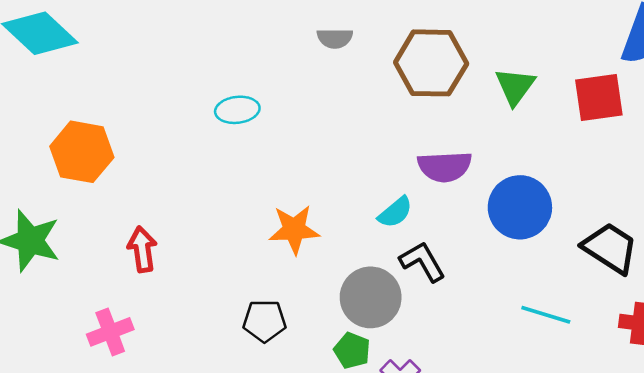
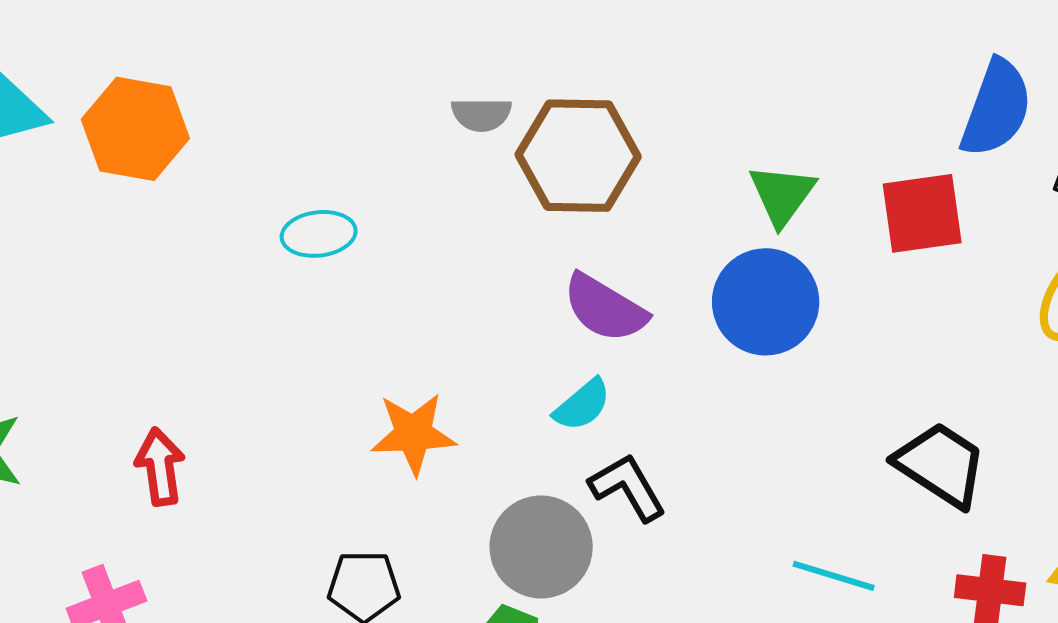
brown hexagon: (431, 63) -> (578, 156), moved
orange hexagon: (82, 152) -> (135, 129), moved
purple semicircle: (445, 167) -> (605, 308), moved, turned 34
blue circle: (520, 207) -> (766, 302), moved

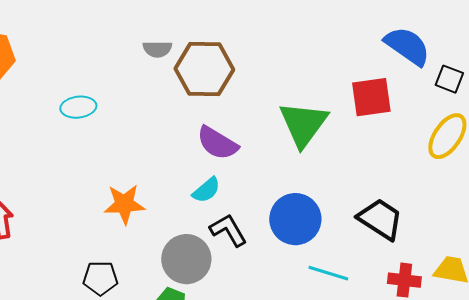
blue semicircle: (996, 108) -> (407, 46), turned -75
green triangle: (782, 195) -> (303, 124), moved, size x1.5
blue circle: (766, 302) -> (295, 219), moved

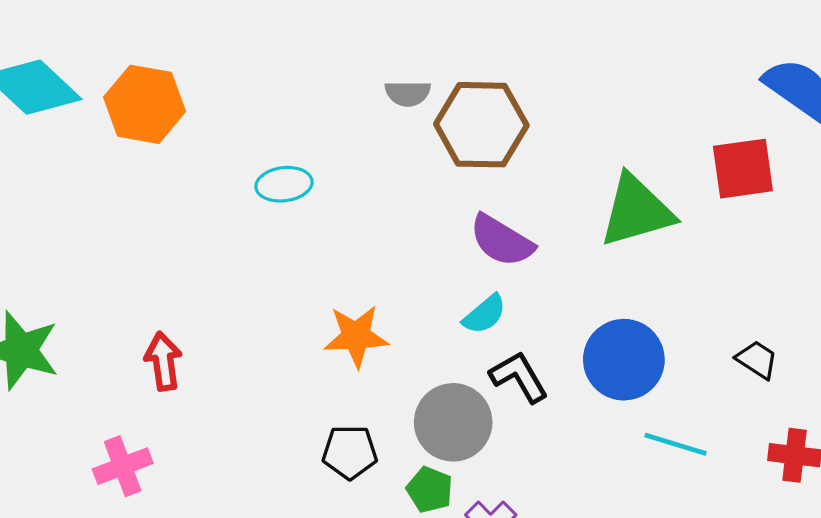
green triangle: (303, 124) -> (636, 211), turned 38
black trapezoid: (380, 219) -> (757, 360), size x0.6
black pentagon: (100, 278) -> (350, 452), moved

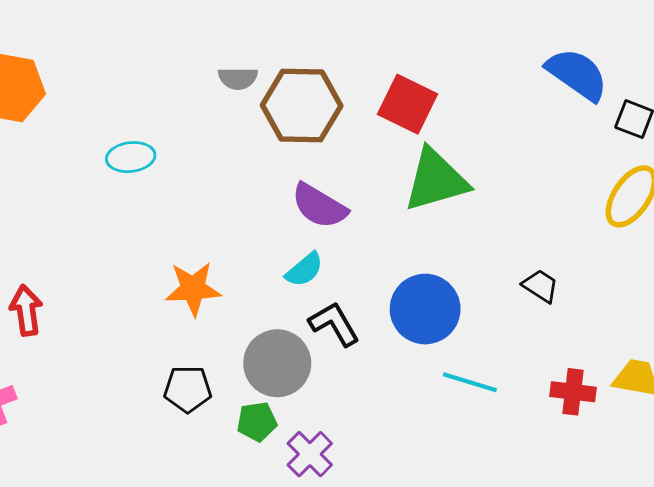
red square: (743, 169) -> (407, 104), moved, turned 34
black trapezoid: (757, 360) -> (540, 286), moved
green pentagon: (430, 490) -> (257, 422), turned -30

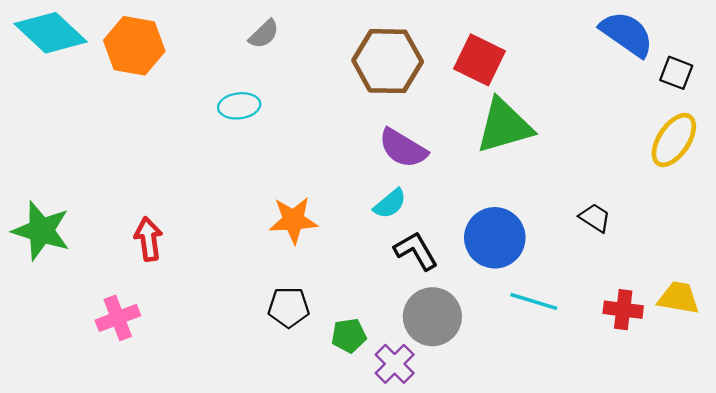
gray semicircle: (238, 78) -> (264, 34), moved, turned -44
gray circle: (277, 363) -> (432, 317), moved

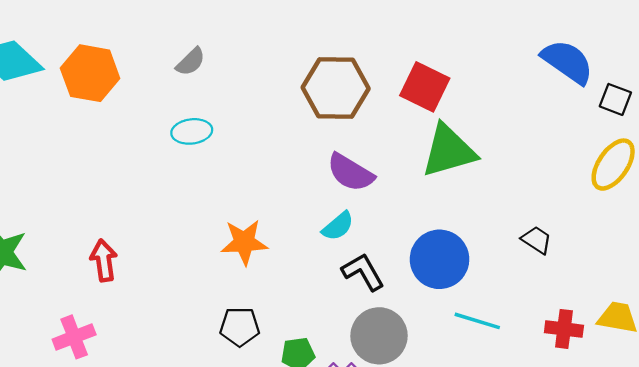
gray semicircle: (264, 34) -> (191, 62), moved

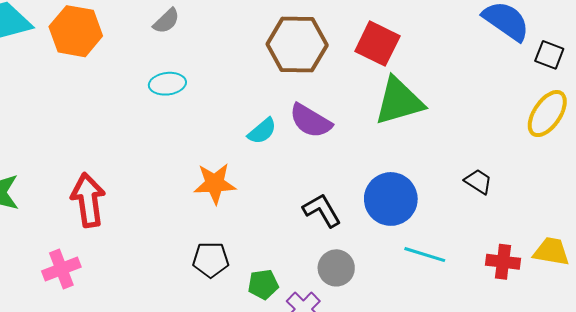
cyan semicircle: (338, 226) -> (262, 131), moved
red arrow: (104, 260) -> (88, 200), size x1.4
gray circle: (379, 336) -> (336, 268), size x0.7

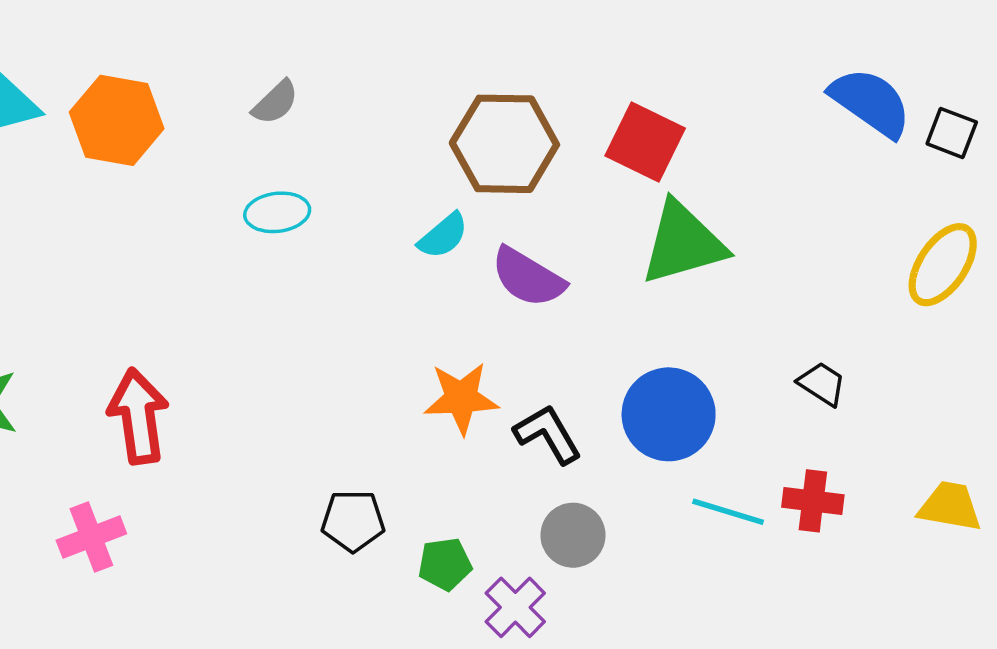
black square: (549, 55) -> (952, 133), moved
cyan semicircle: (262, 131) -> (443, 236), moved
orange star: (215, 184) -> (461, 398), moved
red cross: (503, 262) -> (813, 501), moved

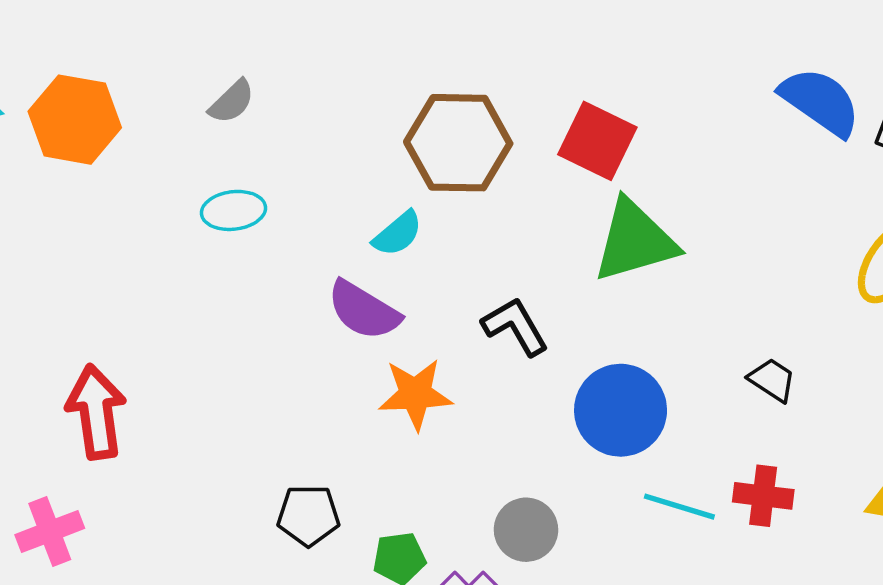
purple semicircle: (528, 277) -> (364, 310), moved
black L-shape: (548, 434) -> (515, 326), moved

